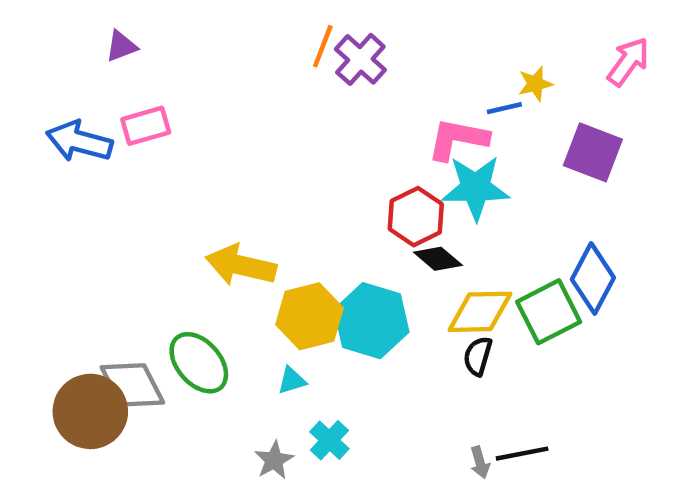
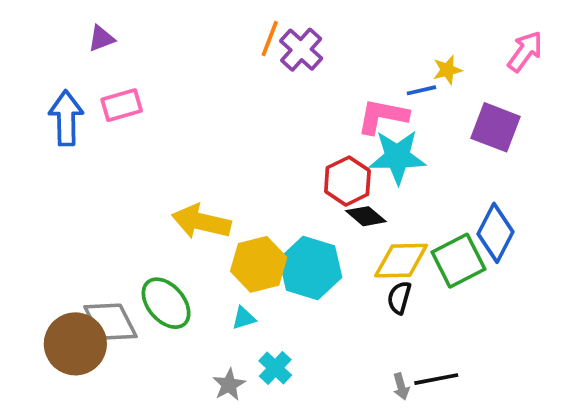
blue arrow: (79, 141) -> (66, 118), turned 74

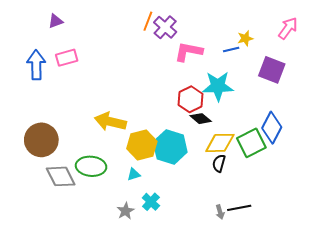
pink L-shape: (383, 116) -> (188, 52), moved
green ellipse: (166, 303) -> (91, 166), turned -44
brown circle: (75, 344) -> (41, 140), moved

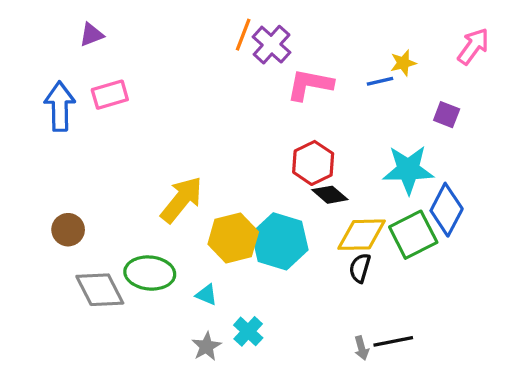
purple square: (272, 70) -> (447, 115), size x0.6
cyan star: (218, 86) -> (408, 170), moved
yellow arrow: (110, 122) -> (181, 200), turned 116
brown circle: (41, 140) -> (68, 230), size x0.6
cyan triangle: (134, 174) -> (206, 295), moved, turned 40

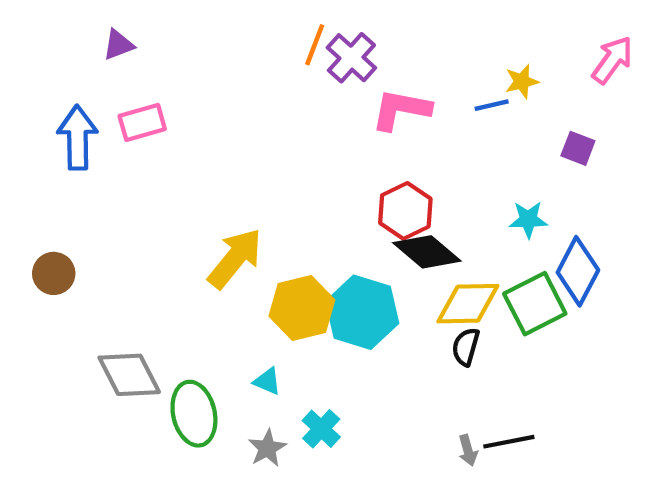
cyan star: (408, 170) -> (528, 220), size x0.6
black diamond: (330, 195) -> (427, 252), size x1.4
brown circle: (68, 230) -> (54, 273), moved
green ellipse: (150, 273) -> (194, 414), moved, turned 72

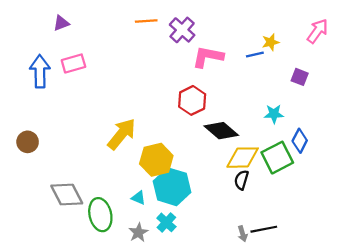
orange line: (315, 45) -> (146, 21), moved, turned 65
red hexagon: (405, 211) -> (192, 100), moved
blue diamond: (578, 271) -> (300, 141), size x0.7
cyan hexagon: (362, 312) -> (172, 187), moved

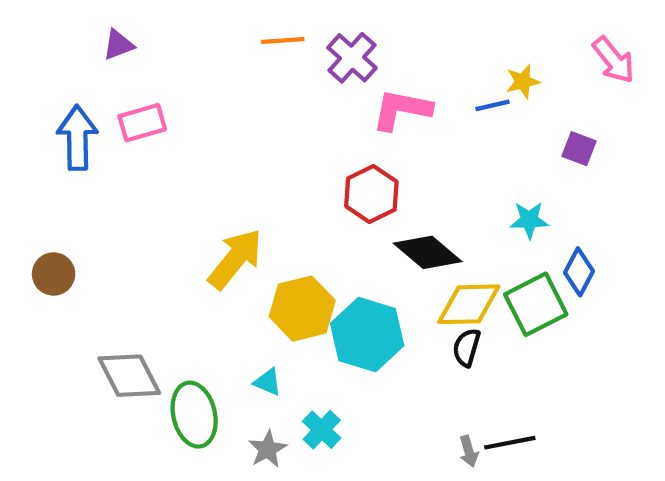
pink arrow: (318, 31) -> (614, 60), turned 105
cyan hexagon: (172, 187) -> (367, 335), moved

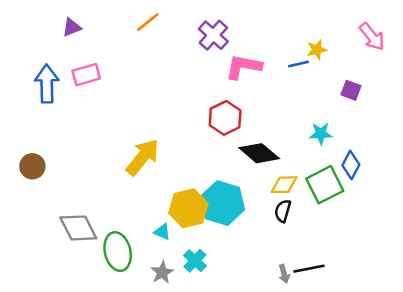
orange line: (283, 40) -> (148, 22), moved, turned -35
yellow diamond: (469, 304) -> (284, 185), size x0.7
yellow hexagon: (302, 309) -> (188, 208), moved

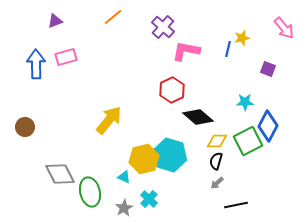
blue line: (299, 64) -> (228, 49), turned -63
blue diamond: (351, 165) -> (268, 126), size x1.4
gray arrow: (284, 274) -> (217, 183), moved, turned 64

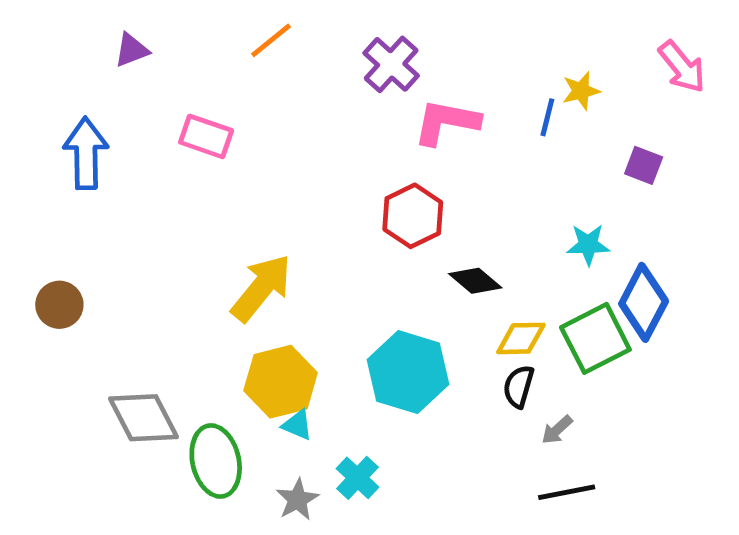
pink rectangle: (66, 57) -> (206, 136), moved, turned 35
black diamond: (198, 117) -> (475, 281), size x0.7
yellow hexagon: (144, 159) -> (281, 382), moved
gray arrow: (217, 183) -> (557, 430), moved

